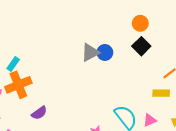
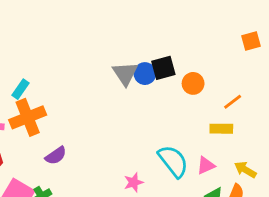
orange circle: (140, 23) -> (193, 83), moved
black square: (141, 46) -> (163, 68), moved, turned 30
gray triangle: (90, 52) -> (125, 74), turned -36

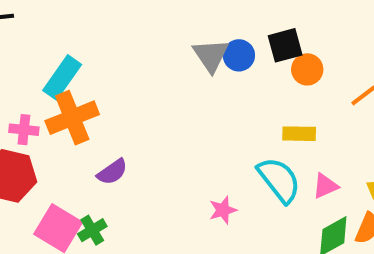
black square: (163, 68) -> (285, 45), moved
cyan rectangle: (20, 89) -> (62, 77), size x1.5
yellow rectangle: (221, 129) -> (299, 134), moved

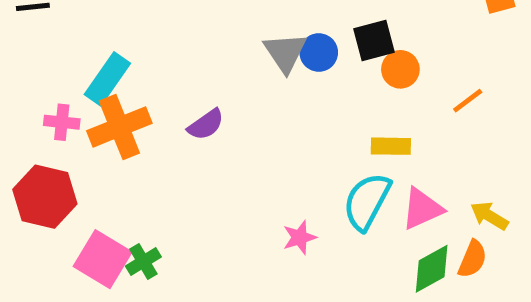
pink cross: (24, 130) -> (62, 122), moved
purple semicircle: (112, 172) -> (206, 125), moved
cyan semicircle: (279, 180) -> (367, 201), turned -114
pink triangle: (325, 186) -> (422, 209), size x1.4

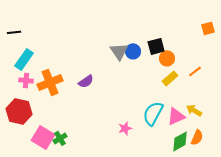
cyan rectangle: (107, 79) -> (24, 59), moved
yellow rectangle: (391, 146) -> (170, 78), moved, turned -42
yellow arrow: (489, 216) -> (194, 110), moved

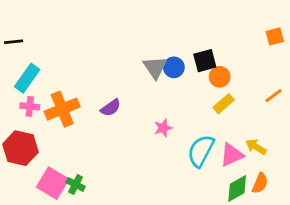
orange line: (195, 71) -> (273, 96), moved
pink star: (125, 128) -> (163, 128), moved
green cross: (60, 138) -> (76, 184), turned -32

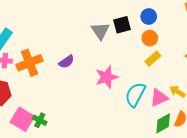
black square: (205, 61) -> (122, 25), moved
blue circle: (174, 67) -> (149, 16), moved
pink star: (163, 128) -> (107, 77), size x1.6

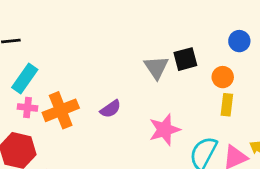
blue circle: (149, 16) -> (239, 41), moved
yellow rectangle: (153, 59) -> (227, 105), turned -42

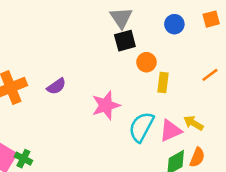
gray triangle: (156, 67) -> (121, 18), moved
orange circle: (223, 77) -> (146, 62), moved

